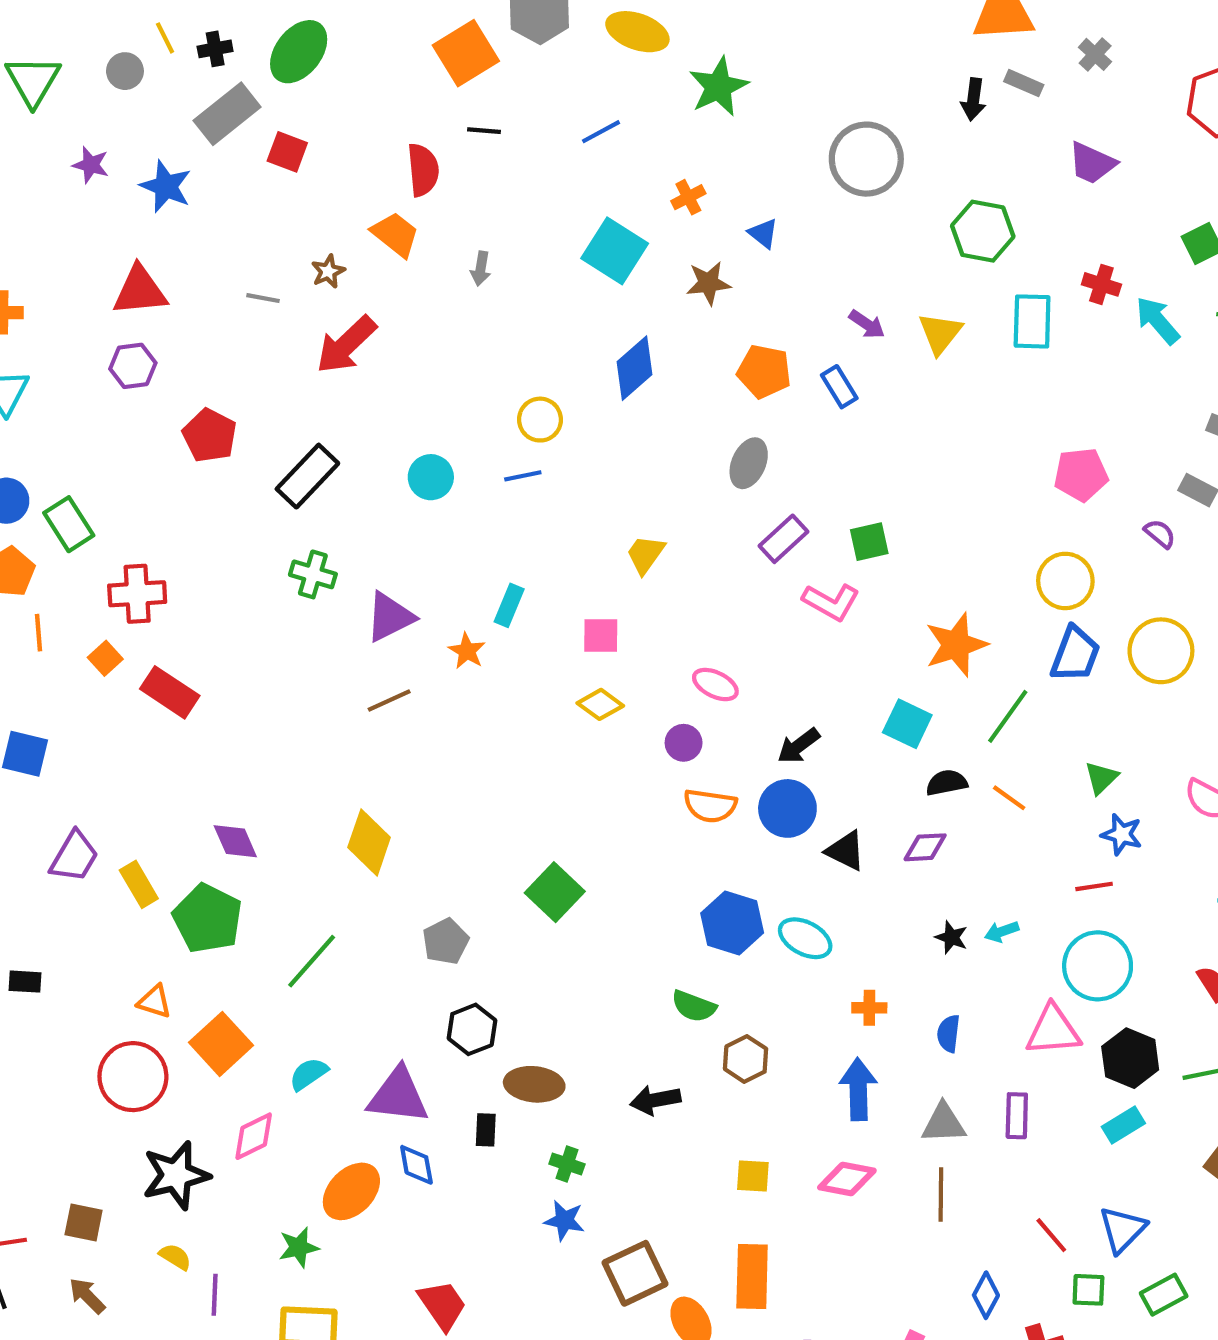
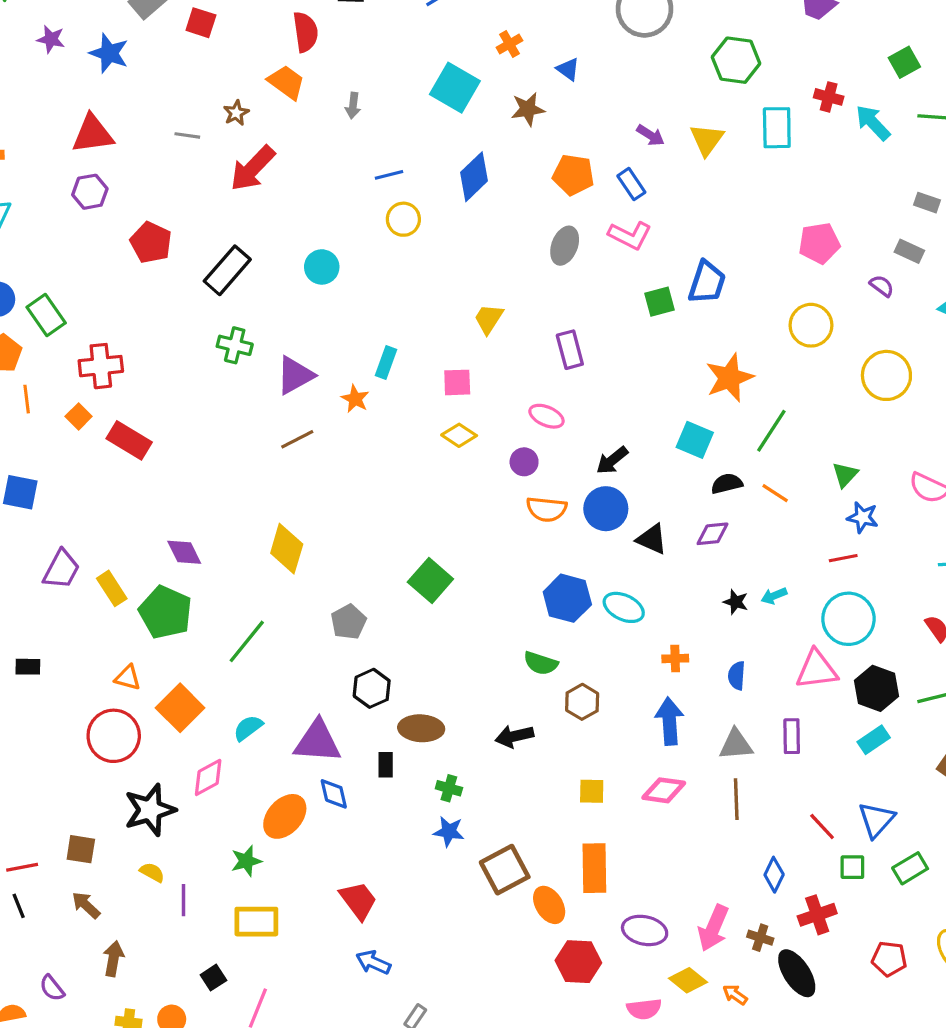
blue line: (523, 476) -> (389, 175), moved
purple rectangle: (784, 539) -> (570, 350), moved, turned -60
pink L-shape: (831, 602) -> (630, 235), moved
blue trapezoid: (1075, 654) -> (707, 282), moved

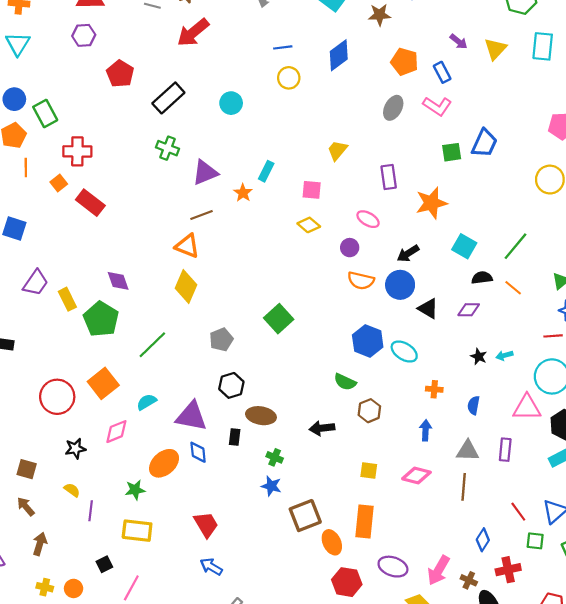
orange star: (729, 378) -> (431, 203), moved
orange triangle: (128, 678) -> (187, 246), moved, size x1.4
blue arrow: (669, 721) -> (426, 430), size x0.7
black star: (150, 810) -> (75, 449), size x0.6

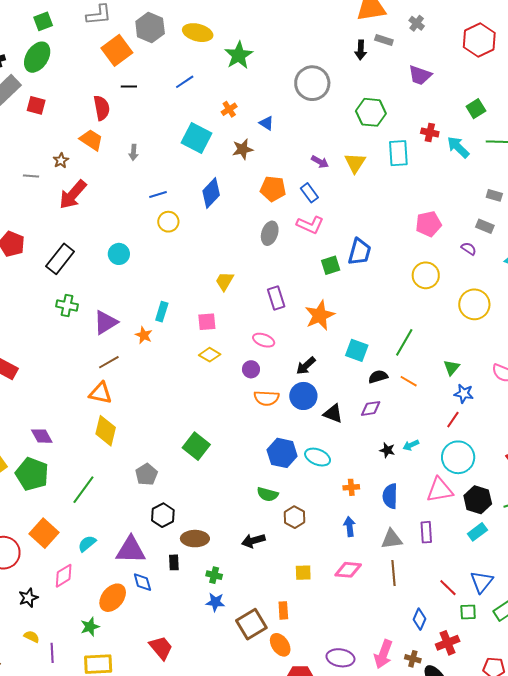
red line: (553, 336) -> (453, 420), turned -42
blue semicircle: (474, 405) -> (390, 496), size x1.4
orange rectangle: (365, 521) -> (283, 610), moved, size x0.6

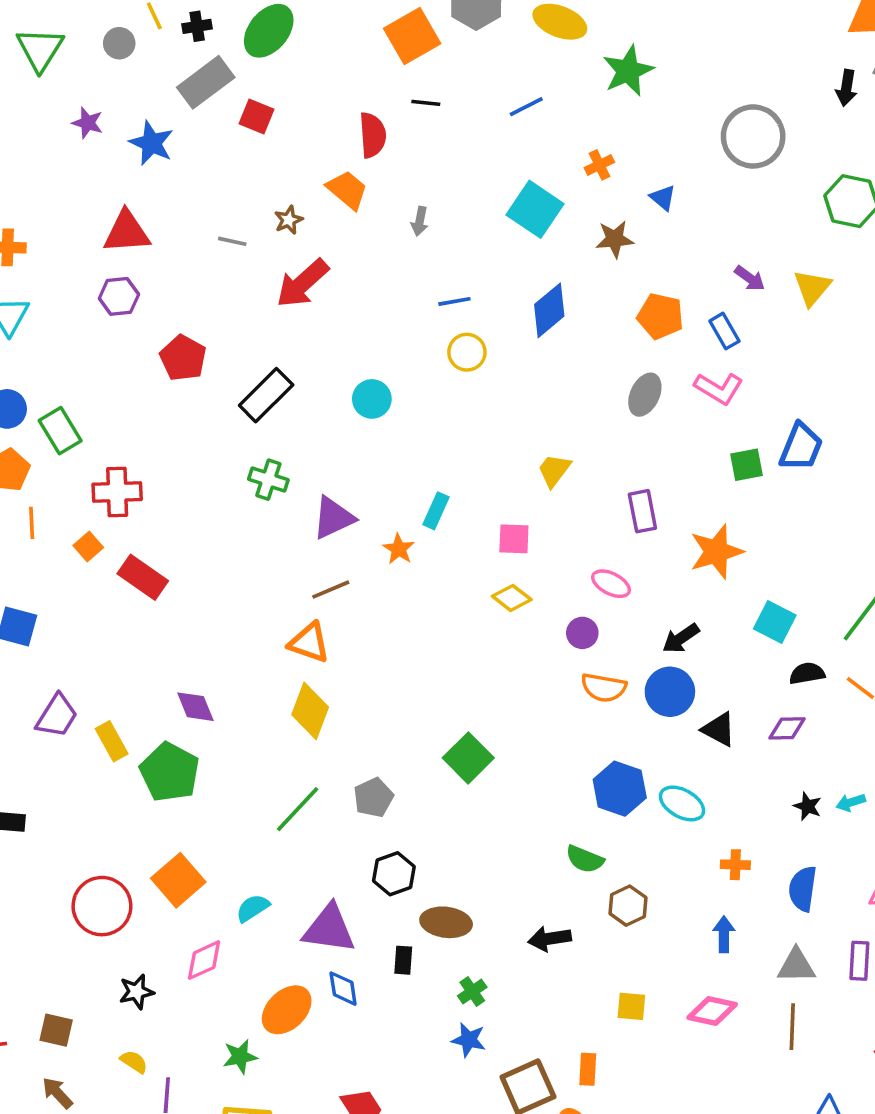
green line: (83, 490) -> (298, 809), moved
green cross: (214, 575) -> (472, 991), turned 35

